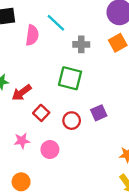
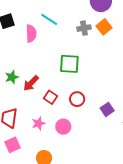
gray cross: (81, 44) -> (84, 28), moved
purple square: (99, 113) -> (107, 109), moved

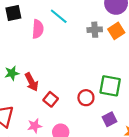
green square: (69, 64) -> (110, 86), moved
red arrow: (31, 83) -> (32, 82), turned -78
red circle: (77, 99) -> (86, 98), moved

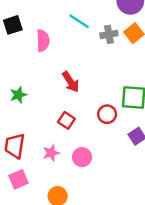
cyan line: (59, 16) -> (79, 21), moved
red arrow: (32, 82) -> (71, 82), moved

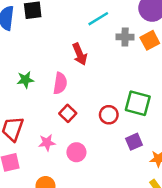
cyan line: (79, 21) -> (98, 19), turned -75
pink semicircle: (43, 41) -> (60, 83), moved
red arrow: (71, 82) -> (80, 54), moved

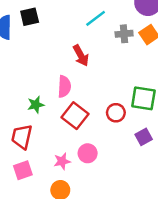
green star: (25, 80) -> (36, 105), moved
red square: (68, 113) -> (75, 116), size x1.5
pink star: (47, 143) -> (62, 161), moved

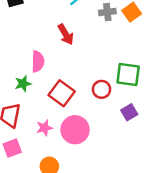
pink semicircle: (64, 86) -> (38, 61), moved
pink circle: (88, 153) -> (75, 130), size x1.5
pink star: (62, 161) -> (44, 128), moved

